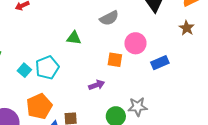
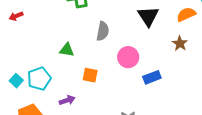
gray semicircle: (109, 18) -> (103, 31), turned -54
orange square: (115, 60) -> (90, 75), moved
purple arrow: (97, 85) -> (67, 100), moved

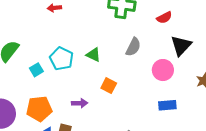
pink circle: (128, 57) -> (163, 70), moved
cyan pentagon: (39, 79) -> (61, 59), moved, turned 30

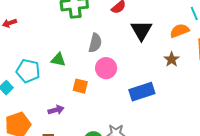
pink circle: (163, 70) -> (106, 68), moved
blue rectangle: (167, 105) -> (142, 92), size x1.4

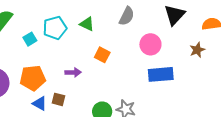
pink circle: (106, 68) -> (150, 44), moved
cyan pentagon: (28, 71) -> (55, 28), turned 30

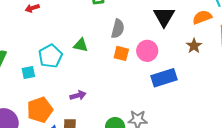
cyan square: (30, 39) -> (28, 73), turned 32
orange square: (102, 55) -> (121, 53), moved

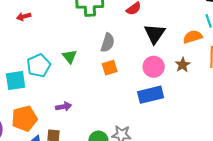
green triangle: (81, 45) -> (70, 57), turned 35
pink circle: (147, 51) -> (154, 67), moved
orange square: (121, 53) -> (110, 68), turned -35
cyan square: (28, 73) -> (16, 80), size x1.5

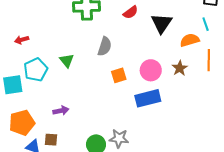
red arrow: (24, 17) -> (22, 40), moved
black triangle: (155, 34) -> (162, 23), moved
orange square: (110, 68) -> (119, 75), moved

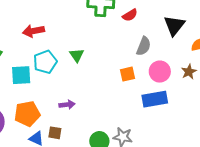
red semicircle: (131, 12) -> (130, 15), moved
red arrow: (22, 40) -> (33, 31), size x1.5
gray semicircle: (105, 46) -> (144, 46), moved

